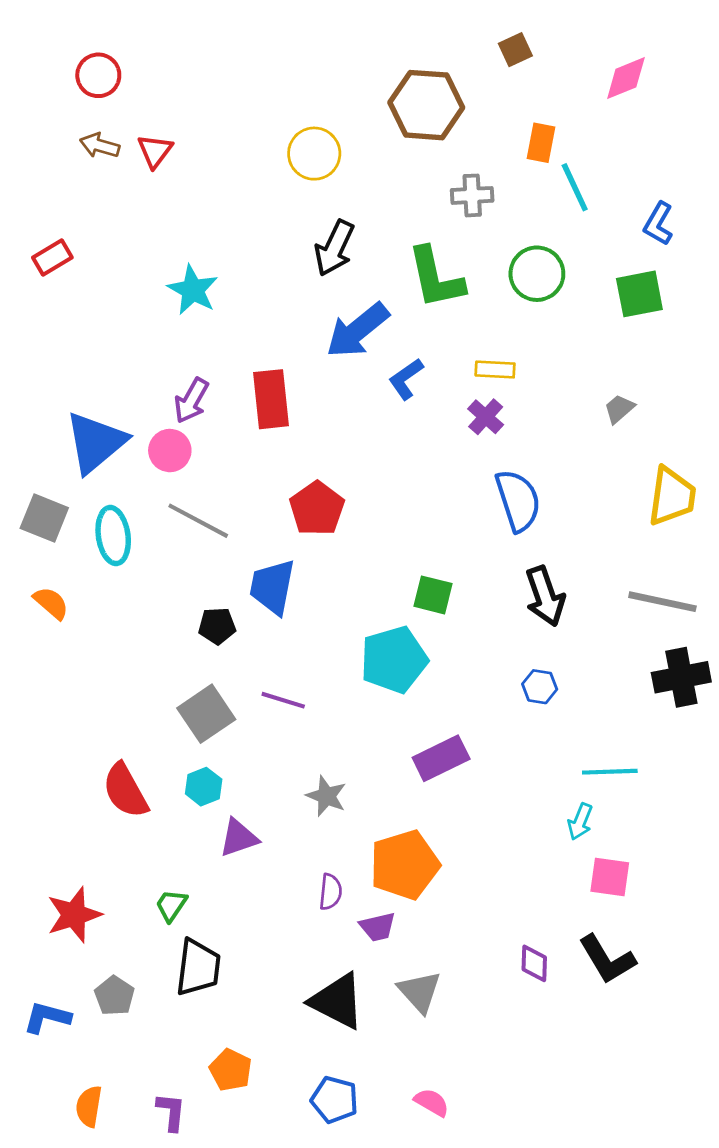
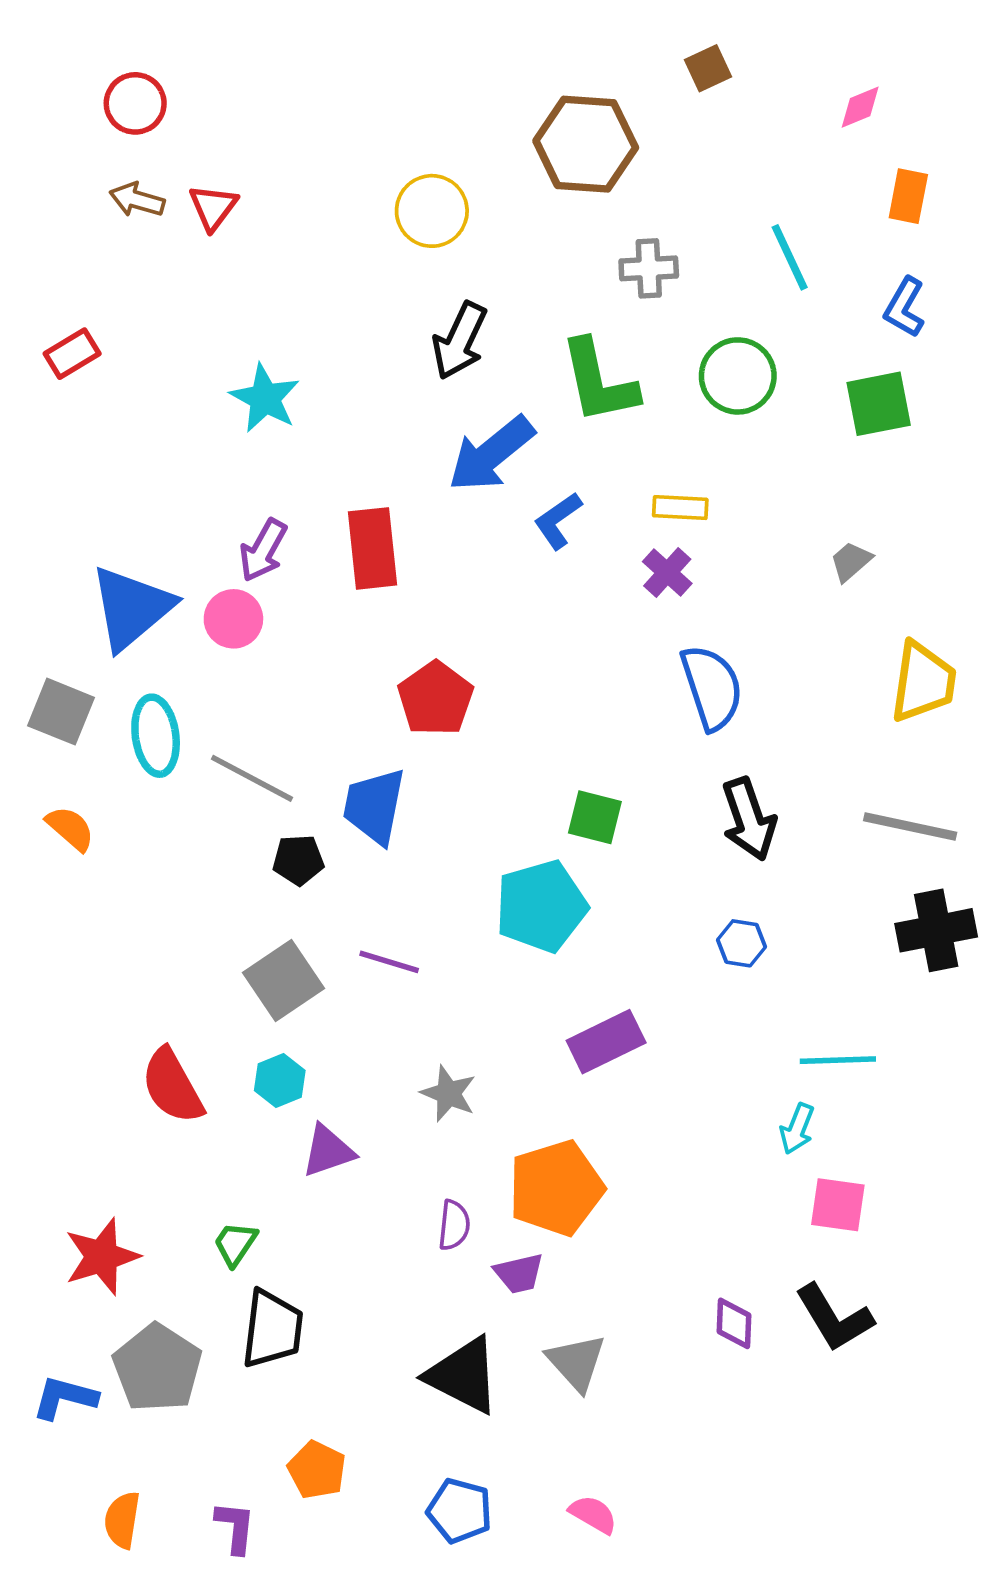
pink diamond: (626, 78) -> (860, 107), size x0.7
orange rectangle: (541, 143) -> (908, 196), moved
gray line: (198, 521) -> (252, 778), moved
gray pentagon: (114, 996) -> (157, 1368), size x1.6

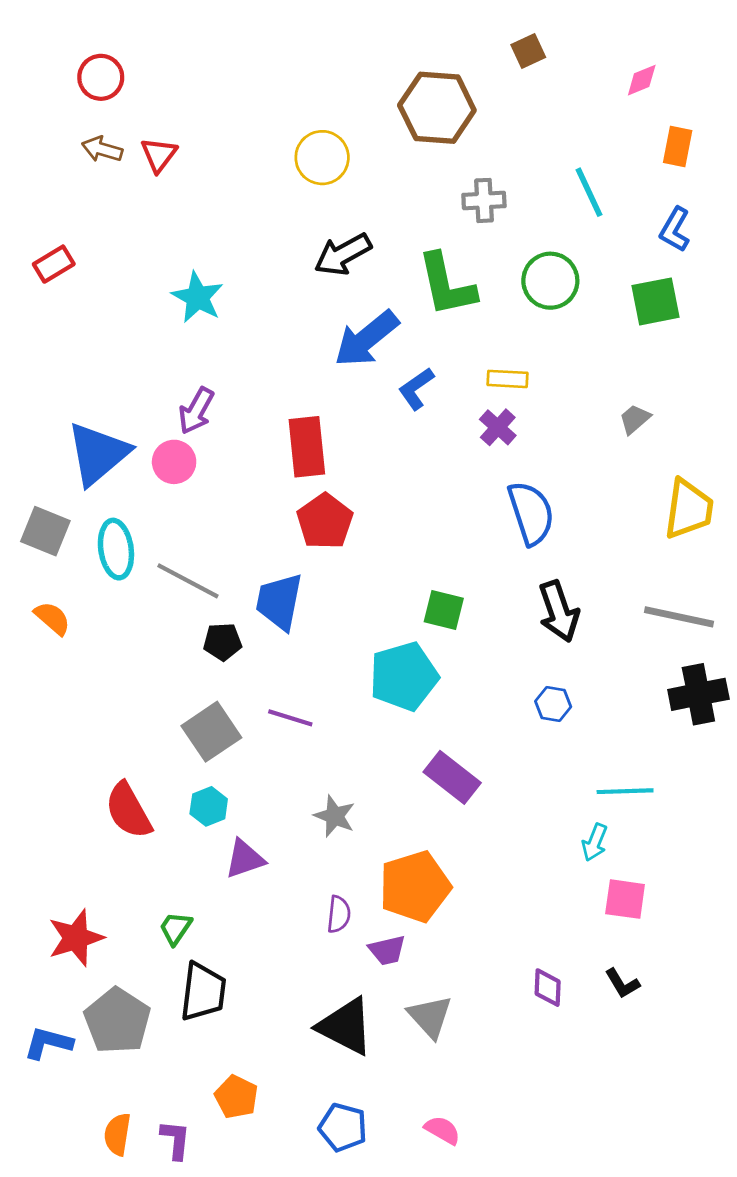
black arrow: (460, 341) -> (343, 254), turned 36
red rectangle: (372, 548) -> (307, 447), moved
purple rectangle: (606, 1042) -> (452, 777), turned 64
black L-shape: (834, 1318) -> (622, 983), size x0.6
orange semicircle: (122, 1520) -> (117, 1134), moved

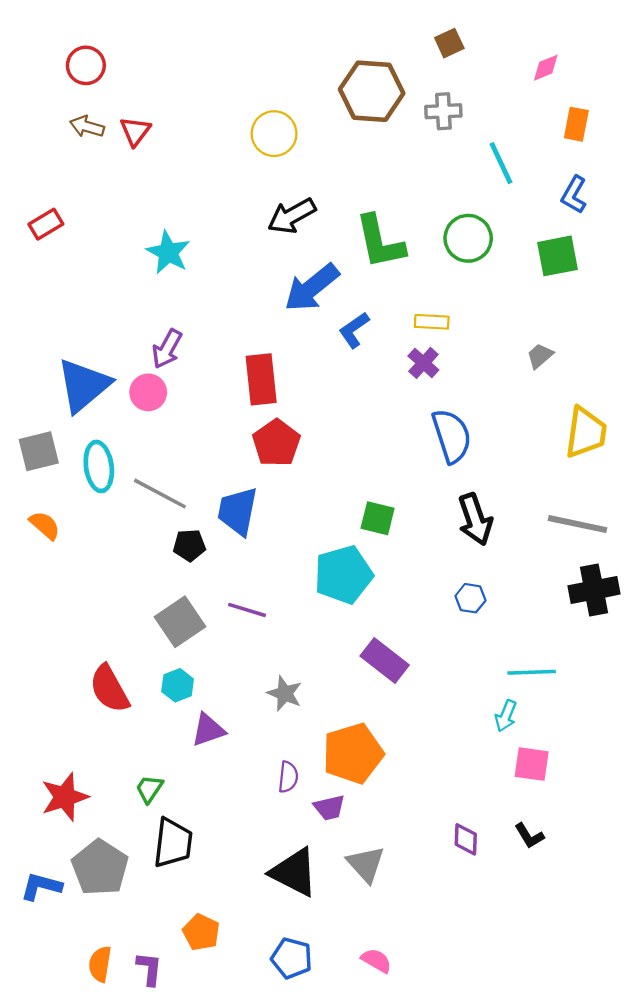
gray cross: (484, 200) -> (443, 111), moved
gray square: (45, 531) -> (39, 451), turned -36

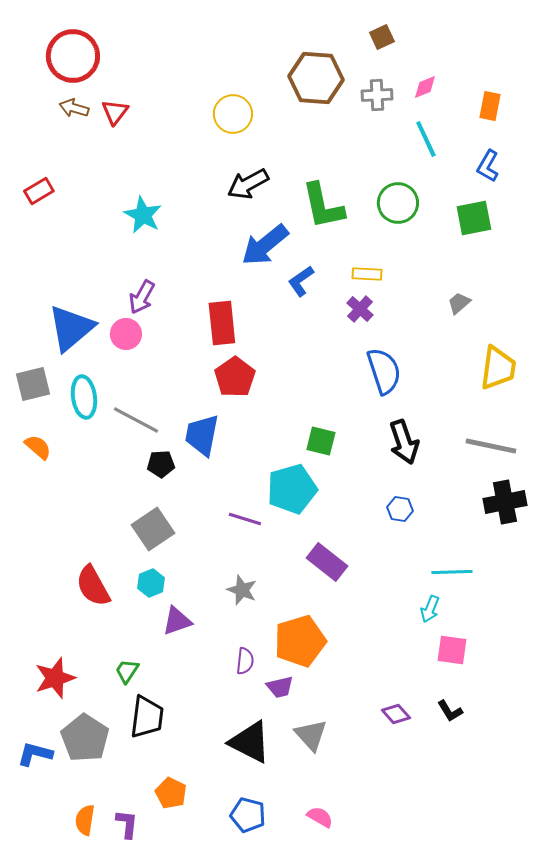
red circle: (86, 65) -> (73, 56), size x1.6
pink diamond: (546, 68) -> (425, 87), moved
purple line: (247, 610) -> (245, 519), moved
purple diamond: (466, 839) -> (396, 714), turned -44

